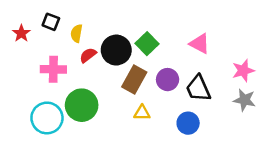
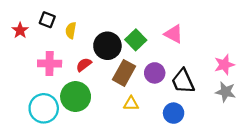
pink triangle: (200, 44) -> (174, 34), moved
red semicircle: (88, 55) -> (84, 65), moved

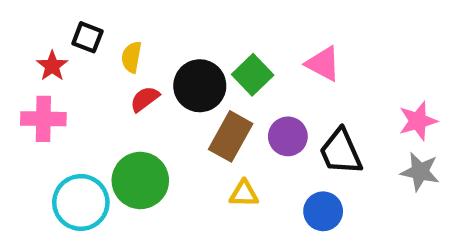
red star: (20, 30) -> (52, 66), moved
pink cross: (50, 63) -> (43, 119), moved
red semicircle: (84, 65) -> (145, 99), moved

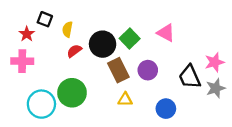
brown rectangle: (231, 136) -> (118, 70), turned -55
black trapezoid: (341, 152) -> (190, 77), moved
gray star: (420, 172) -> (216, 88), turned -30

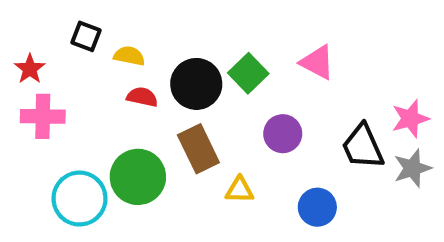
yellow semicircle: (67, 29) -> (129, 56), turned 91
red star: (27, 34) -> (30, 69), moved
red semicircle: (74, 51) -> (142, 97), turned 49
brown rectangle: (118, 70) -> (198, 149), moved

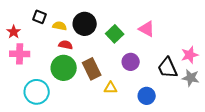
black circle: (196, 84) -> (85, 24), moved
gray star: (412, 168) -> (191, 78), turned 30
green circle: (138, 177) -> (64, 68), moved

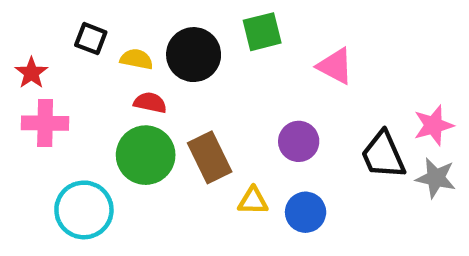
green square: (115, 34) -> (262, 32), moved, turned 30
blue circle: (147, 96) -> (306, 212), moved

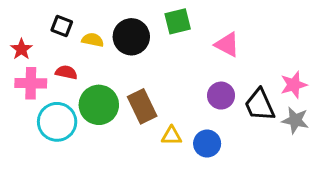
red semicircle: (150, 103) -> (66, 72), moved
purple circle: (299, 141) -> (221, 96), moved
cyan circle: (84, 210) -> (57, 122), moved

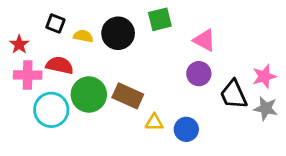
red semicircle: (66, 72) -> (60, 65), size x1.4
purple circle: (221, 96) -> (199, 74), moved
brown rectangle: (142, 106) -> (128, 96), turned -40

